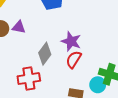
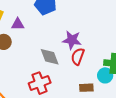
purple triangle: (19, 27) -> (18, 24), moved
gray diamond: (45, 54) -> (50, 57), turned -45

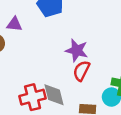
gray diamond: (50, 57) -> (54, 95), moved

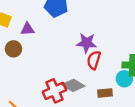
gray diamond: (54, 95) -> (73, 85), turned -35

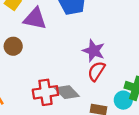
purple triangle: (27, 29) -> (35, 19), size x1.5
brown circle: (13, 49) -> (13, 46), moved

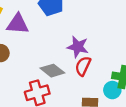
gray diamond: (67, 92) -> (52, 71), moved

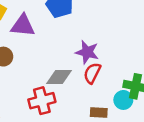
gray diamond: (52, 71) -> (59, 77), turned -40

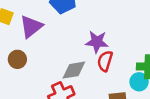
purple triangle: (23, 26) -> (31, 27), turned -35

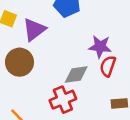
brown circle: (17, 59) -> (19, 62), size x1.5

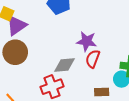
purple triangle: (34, 30) -> (17, 25), moved

